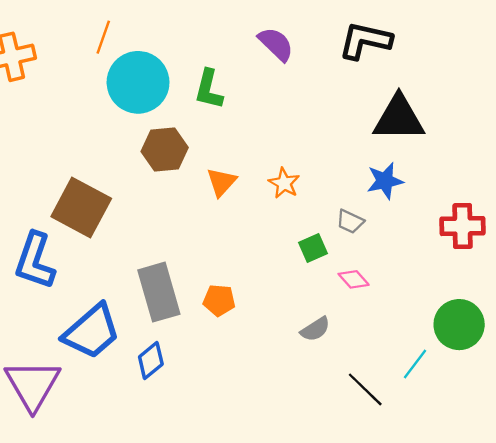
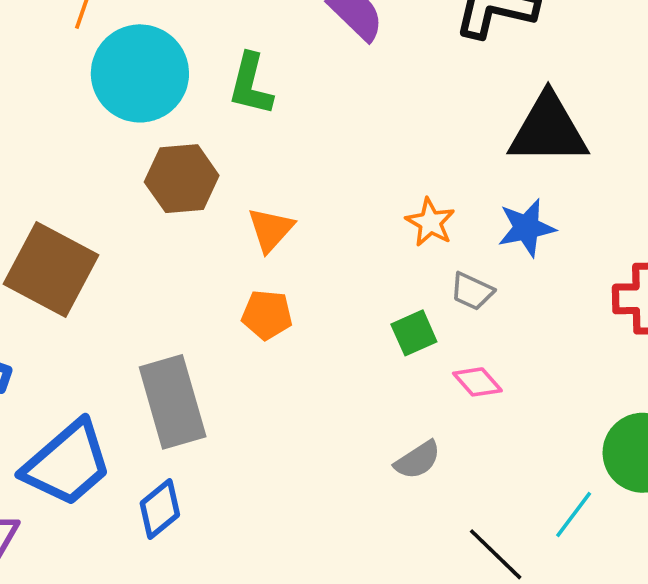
orange star: (284, 183) -> (430, 222), moved
orange pentagon: (219, 300) -> (267, 315), moved

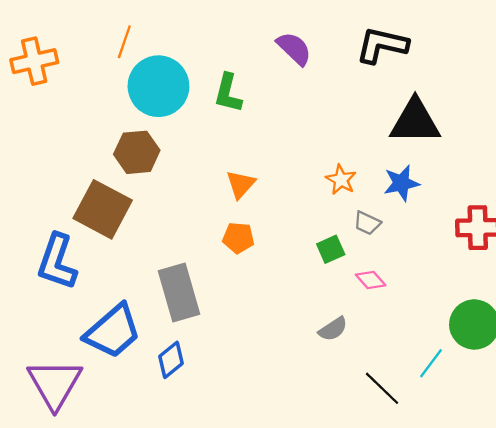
brown hexagon: (182, 179) -> (137, 152), moved

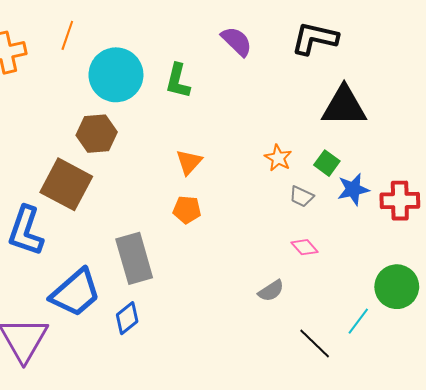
orange line: (124, 42) -> (67, 35), moved
blue star: (401, 183) -> (353, 189), moved
green square: (331, 249) -> (327, 163), moved, turned -30

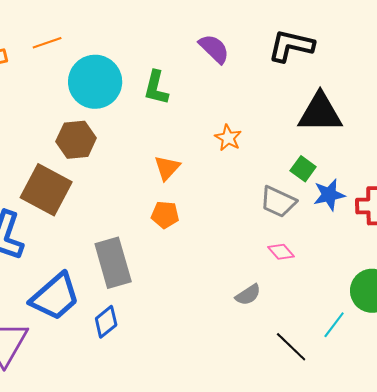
orange line: (67, 35) -> (47, 43), turned 52
orange star: (278, 158) -> (228, 138), moved
gray trapezoid: (301, 196) -> (278, 202), size x1.5

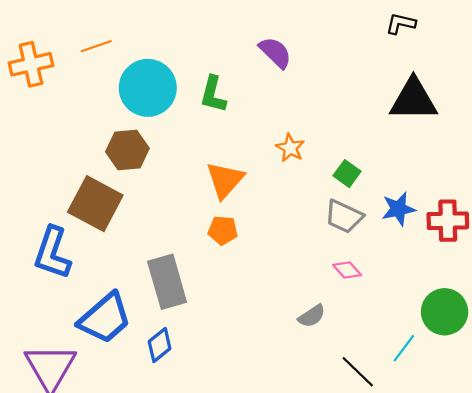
black L-shape: (291, 46) -> (401, 24), moved, size x0.6
black triangle: (320, 113) -> (413, 100), moved
orange triangle: (167, 168) -> (225, 180), size x1.4
green square: (303, 169) -> (347, 174), moved

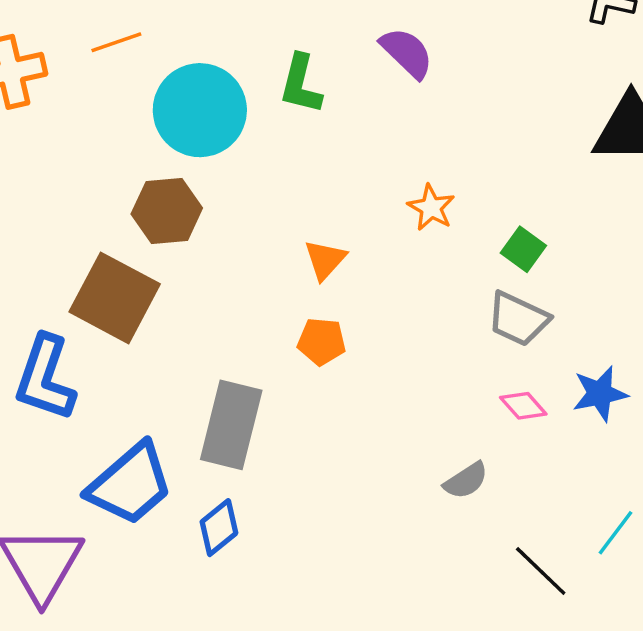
green L-shape: (213, 94) -> (301, 84), moved
orange triangle: (225, 180) -> (325, 260), size x0.7
blue star: (398, 209) -> (600, 394), moved
gray rectangle: (167, 282) -> (231, 425), turned 30

